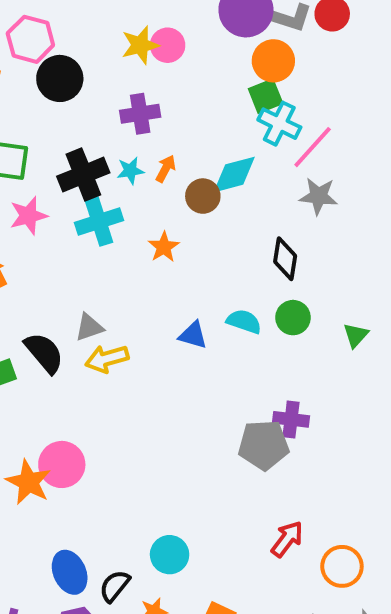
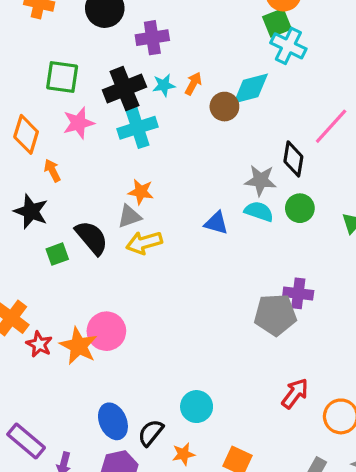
purple cross: (140, 114) -> (152, 38), moved
pink line: (313, 147) -> (331, 126), moved
gray star: (318, 196) -> (261, 180), moved
orange star: (164, 247) -> (141, 192), moved, turned -30

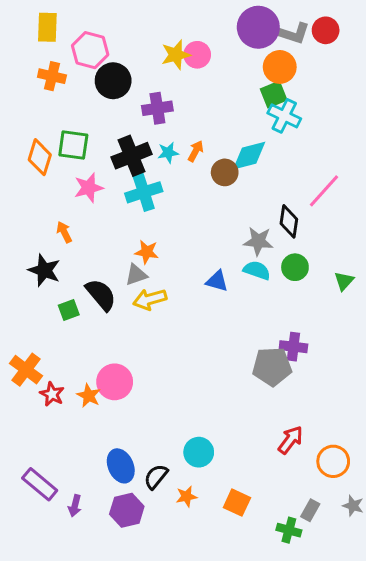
orange diamond: (26, 134) -> (40, 157), moved
orange star: (79, 346) -> (89, 396), size x0.7

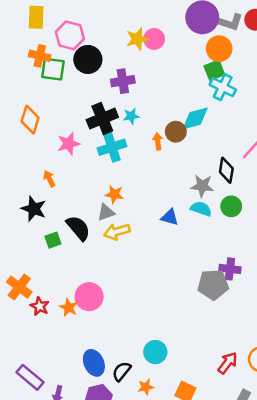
green square: (73, 145) -> (53, 69), moved
orange arrow: (196, 151) -> (158, 141), moved, turned -35
red arrow: (290, 440) -> (228, 363), moved

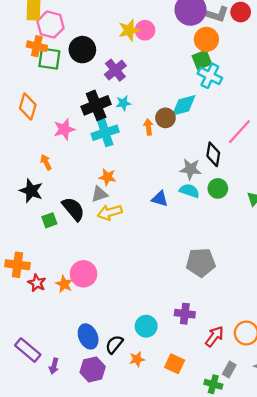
pink hexagon: (70, 35) -> (51, 25), moved
purple cross: (123, 81) -> (115, 70), turned -30
purple cross: (230, 269) -> (185, 314), moved
orange cross: (19, 287) -> (17, 265), turned -30

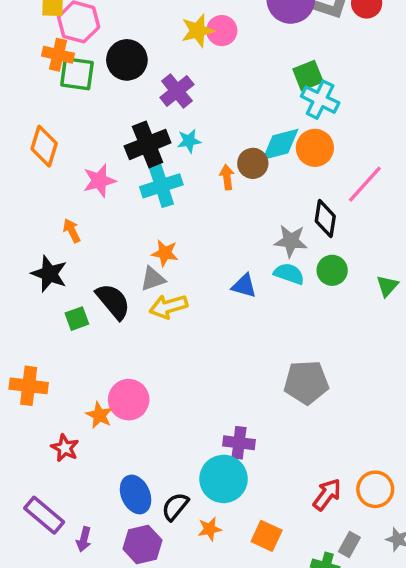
orange circle: (206, 39) -> (315, 148), moved
red star: (37, 283) -> (65, 448), moved
purple cross: (185, 314) -> (239, 443), moved
cyan circle: (146, 326) -> (223, 479), size x1.4

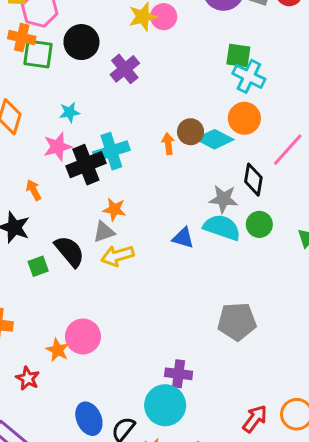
green square: (308, 75) -> (238, 56), turned 30
cyan star: (189, 141) -> (69, 112), moved
black cross: (148, 144) -> (86, 165), moved
cyan diamond: (280, 144) -> (214, 139), moved, turned 42
cyan semicircle: (289, 274) -> (222, 227), size x1.4

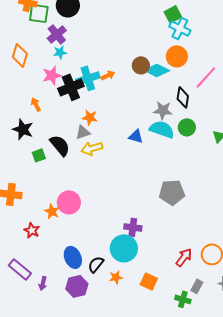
green square: (238, 56) -> (173, 14), turned -36
purple cross: (125, 69) -> (57, 34), moved
orange arrow: (168, 144) -> (108, 75), moved, turned 72

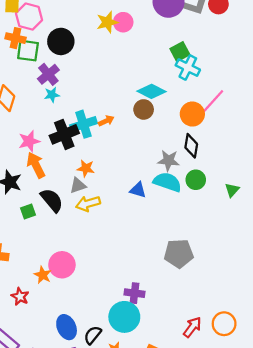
orange circle: (177, 56) -> (192, 114), moved
cyan diamond: (157, 70) -> (152, 91), moved
pink star: (52, 75) -> (29, 141), moved
pink line: (206, 77) -> (213, 102), moved
orange arrow: (36, 104) -> (36, 165), moved, size x1.6

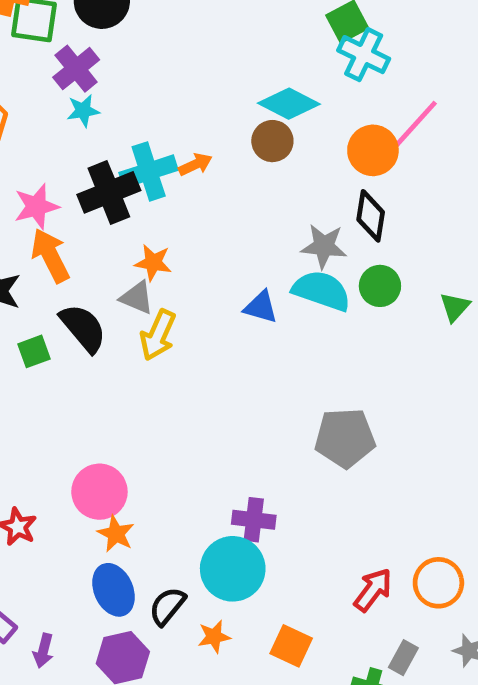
gray triangle: (78, 185) -> (137, 298), turned 42
yellow arrow: (88, 204) -> (158, 335), turned -50
pink circle: (62, 265) -> (99, 492), moved
orange star: (43, 275) -> (116, 534), moved

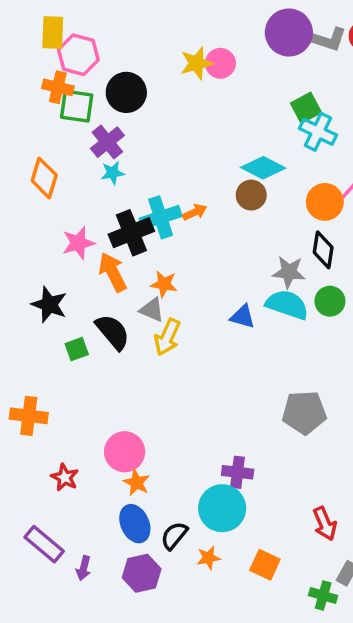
orange arrow: (50, 256) -> (113, 272), moved
red arrow: (373, 590) -> (325, 524), turned 120

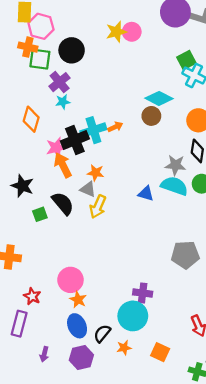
orange diamond: (44, 178) -> (31, 119), moved
pink star: (78, 243) -> (56, 148), moved
purple rectangle: (44, 544) -> (19, 324), moved, turned 65

